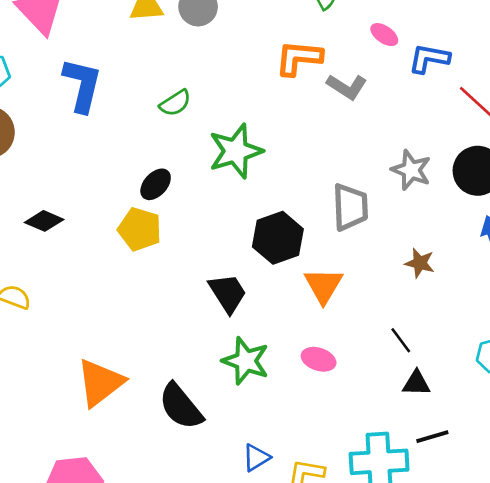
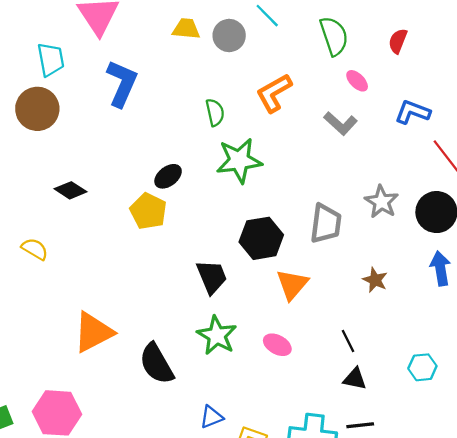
pink ellipse: (384, 35) -> (357, 81), moved
orange L-shape: (299, 58) -> (274, 93), moved, turned -45
green semicircle: (175, 103) -> (215, 112), moved, turned -80

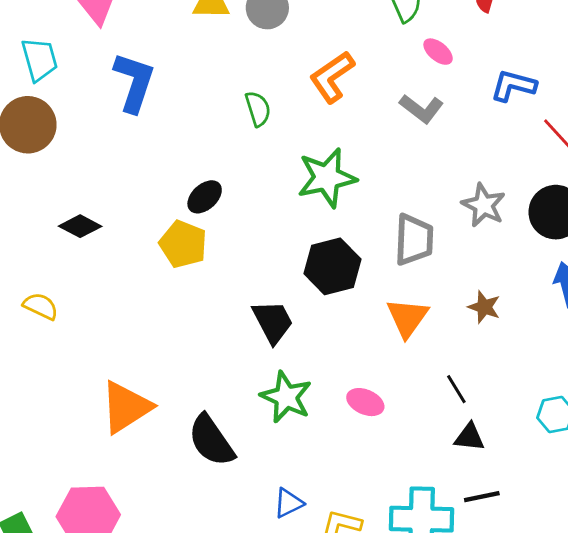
green star: (239, 160) -> (327, 178), moved
orange triangle: (292, 284) -> (407, 318), moved

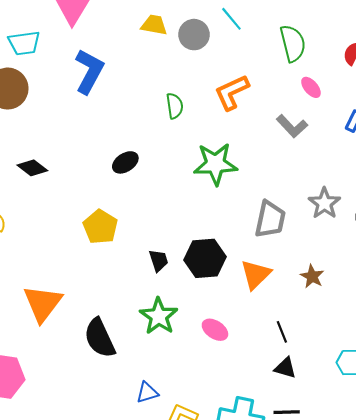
cyan trapezoid: (39, 59) -> (24, 43), turned 88
yellow pentagon: (183, 244) -> (100, 227), moved
black hexagon: (332, 266) -> (205, 258), moved
black trapezoid: (273, 322) -> (159, 261), size x0.7
orange triangle: (126, 407) -> (43, 303), turned -30

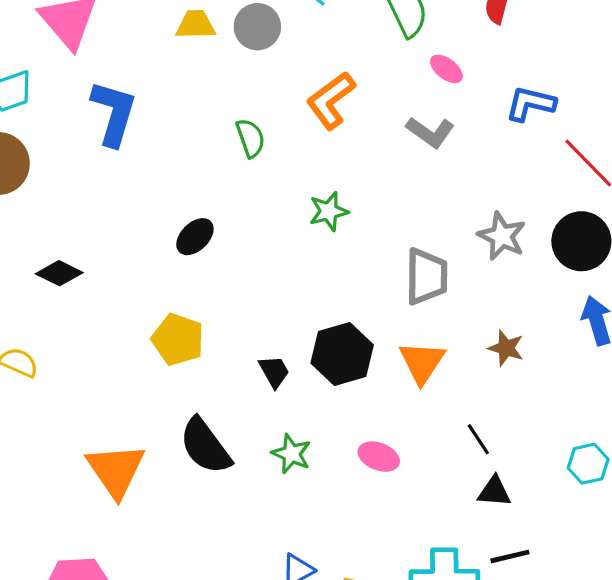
green star: (215, 164) -> (329, 211), size x0.6
green star: (159, 316) -> (291, 454), size x0.7
black semicircle: (100, 338) -> (205, 446), moved

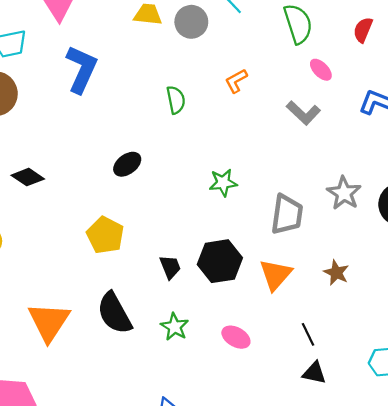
orange L-shape: (331, 100) -> (236, 81), size x0.6
green star: (329, 211) -> (223, 183), moved

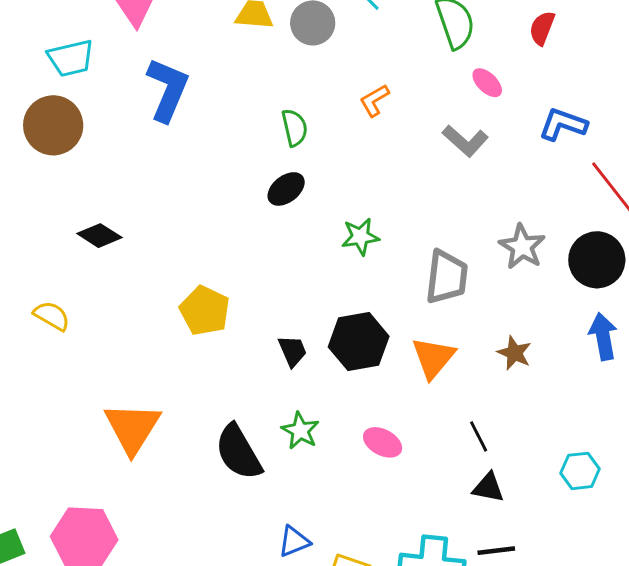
black ellipse: (127, 164) -> (286, 189), moved
black semicircle: (114, 313) -> (238, 452), moved

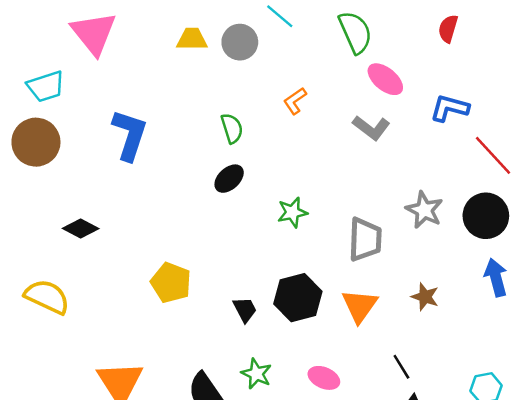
red semicircle: (542, 28) -> (448, 29), moved
pink ellipse: (487, 83) -> (385, 79), size x1.4
blue L-shape: (168, 90) -> (130, 135), moved
yellow semicircle: (52, 316) -> (47, 297), size x1.5

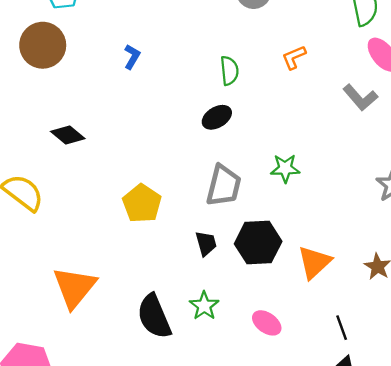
blue L-shape: (130, 135) -> (132, 57), size x0.5
green star: (292, 212) -> (285, 168), moved
gray trapezoid: (365, 239) -> (224, 186), moved

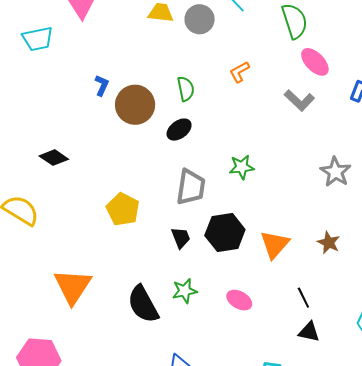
brown circle: (43, 45) -> (135, 105), moved
green star: (204, 306) -> (185, 291), turned 30

